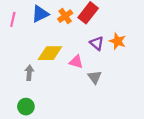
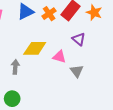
orange star: (118, 41) -> (94, 13), moved

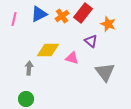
orange star: (94, 13) -> (108, 24), moved
gray triangle: (77, 71) -> (105, 72), moved, size x1.5

